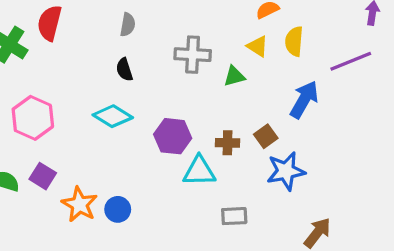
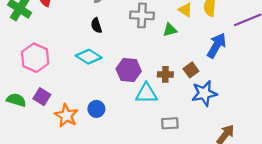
blue circle: (118, 209) -> (96, 109), moved

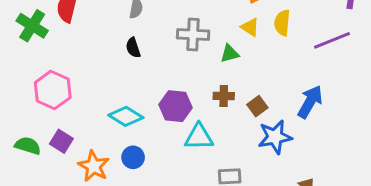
blue arrow: (217, 45) -> (310, 102), moved
cyan diamond: (89, 57) -> (126, 116), moved
brown cross: (165, 74) -> (224, 96), moved

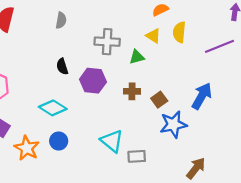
black semicircle: (133, 48) -> (62, 66), moved
purple hexagon: (175, 106) -> (93, 81), moved
cyan triangle: (199, 137) -> (112, 141), moved, turned 40

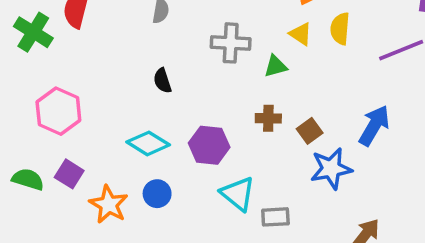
purple hexagon: (93, 81) -> (209, 145), moved

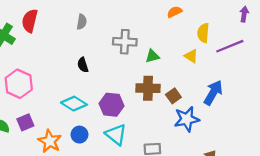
yellow semicircle: (340, 29) -> (203, 33), moved
yellow triangle: (301, 34) -> (191, 56), moved
brown cross: (268, 118) -> (148, 88), size x1.5
purple square: (69, 174) -> (25, 122), turned 35
cyan triangle: (238, 194) -> (116, 135), moved

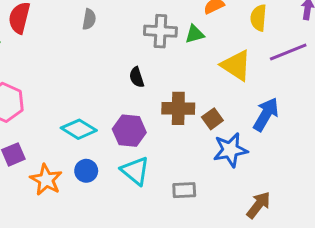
yellow semicircle: (203, 33) -> (258, 18), moved
gray cross: (125, 42) -> (160, 31), moved
green triangle: (152, 56) -> (195, 34), moved
yellow triangle: (191, 56) -> (236, 65), size x1.6
black semicircle: (83, 65) -> (137, 77), moved

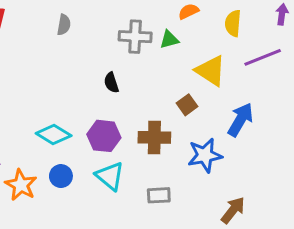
brown cross: (178, 108) -> (154, 137), moved
brown square: (212, 119) -> (187, 105), moved

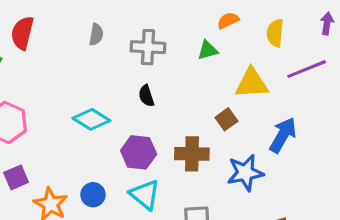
gray cross: (135, 37) -> (148, 47), moved
yellow triangle: (211, 71) -> (252, 83), turned -36
cyan diamond: (54, 134) -> (91, 119), moved

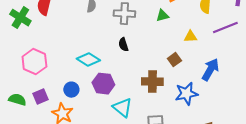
yellow triangle: (252, 83) -> (190, 37), size x0.6
purple hexagon: (139, 152) -> (103, 84), moved
blue circle: (93, 195) -> (71, 90), moved

